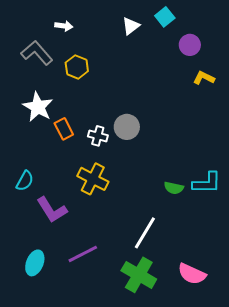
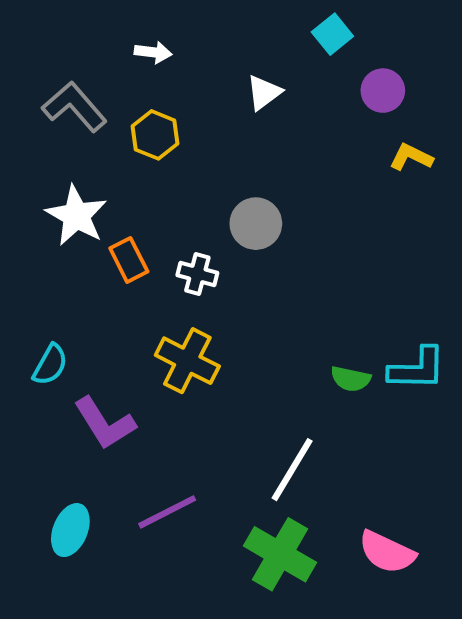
white arrow: (64, 26) -> (153, 52), moved
white triangle: (131, 26) -> (264, 93), moved
gray circle: (127, 127) -> (256, 224), moved

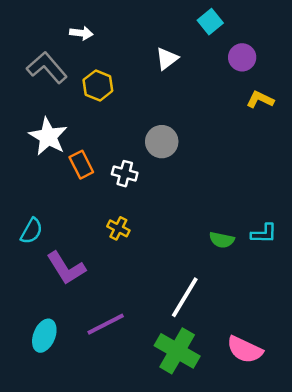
white arrow: (153, 52) -> (81, 33), moved
yellow cross: (187, 361) -> (118, 228), size x0.6
cyan L-shape: (417, 369) -> (264, 234), size x0.7

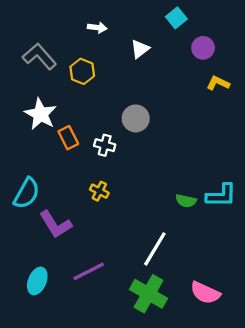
white arrow: (81, 33) -> (97, 28), moved
cyan semicircle: (32, 231) -> (27, 193), size x1.4
cyan L-shape: (264, 234) -> (221, 195), size x1.4

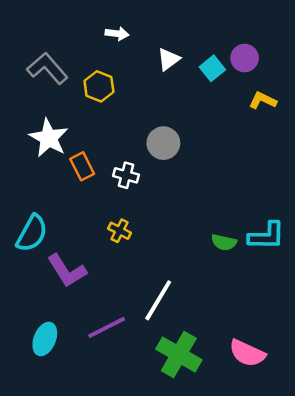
cyan square: (176, 18) -> (212, 68), moved
white line: (155, 249) -> (158, 300), moved

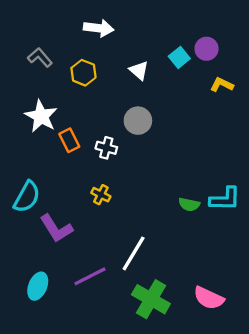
white arrow: (117, 34) -> (99, 28), size x1.5
white triangle: (169, 59) -> (139, 71), moved, turned -42
gray L-shape: (47, 68) -> (40, 57), size x0.7

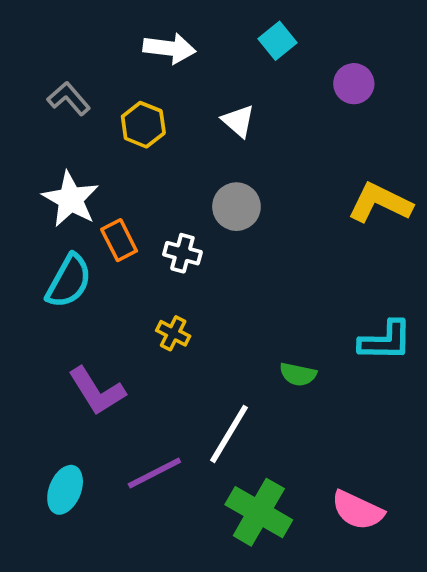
cyan square: (179, 57) -> (277, 41), moved
yellow L-shape: (222, 85) -> (380, 203), moved, size x1.6
cyan semicircle: (27, 197) -> (69, 281), moved
green semicircle: (189, 204) -> (298, 374), moved

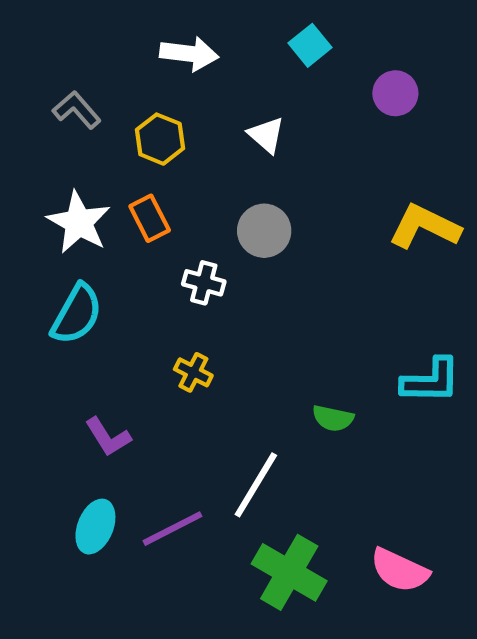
orange rectangle: (119, 240) -> (150, 218), moved
purple L-shape: (97, 391) -> (108, 437), size x0.7
cyan ellipse: (65, 490) -> (95, 527), moved

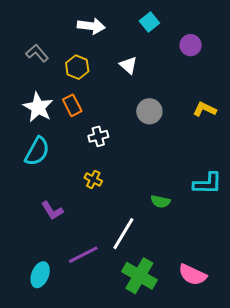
yellow L-shape: (425, 227) -> (205, 109), size x0.7
gray circle: (264, 231) -> (149, 111), moved
white cross: (204, 283) -> (98, 136), turned -30
cyan ellipse: (95, 527) -> (40, 275), moved

